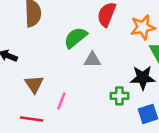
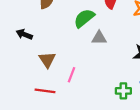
green cross: (119, 96) -> (123, 91), moved

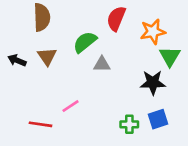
brown triangle: (47, 60) -> (47, 56), moved
pink line: (71, 75) -> (71, 106), turned 35

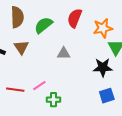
green semicircle: (85, 42) -> (43, 25), moved
red line: (40, 124) -> (15, 90), moved
green cross: (129, 124) -> (53, 100), moved

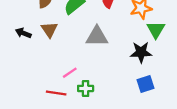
gray triangle: (64, 53) -> (97, 36), size x1.5
red line: (15, 90) -> (56, 93), moved

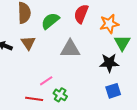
green cross: (86, 88) -> (60, 95), turned 32

